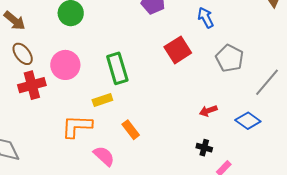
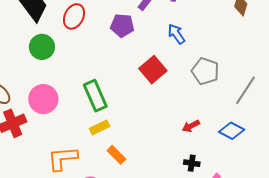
yellow rectangle: (102, 100) -> (100, 127), moved

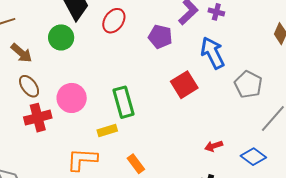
blue arrow: (176, 34) -> (213, 53), size x1.5
green circle: (42, 47) -> (61, 37), moved
gray pentagon: (205, 71) -> (248, 84), moved
yellow rectangle: (100, 127) -> (107, 131), moved

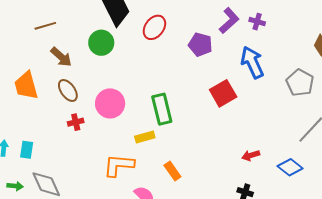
gray pentagon: (248, 84) -> (300, 83), moved
red cross: (38, 118) -> (76, 122), size x0.6

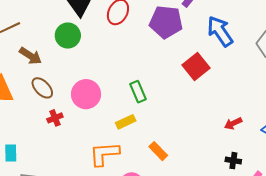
purple pentagon: (200, 45) -> (166, 22), size x1.4
green rectangle: (162, 109) -> (138, 92), size x0.7

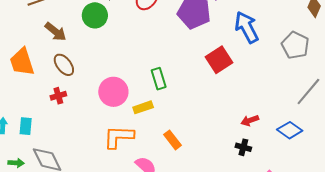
pink circle: (86, 94) -> (113, 92), moved
red cross: (55, 118) -> (58, 96), moved
black cross: (233, 161) -> (243, 147), moved

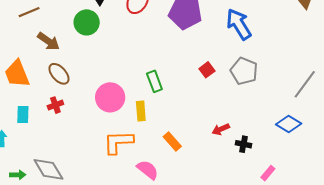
gray pentagon: (295, 45) -> (244, 71), moved
red square: (219, 60) -> (207, 70), moved, size x0.6
yellow rectangle: (143, 107) -> (141, 111), turned -72
red arrow: (250, 120) -> (221, 129), moved
cyan rectangle: (26, 126) -> (23, 115), moved

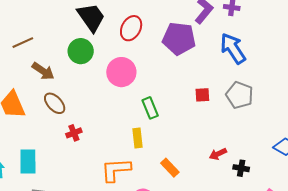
red square: (207, 70) -> (202, 95), turned 35
pink circle: (110, 97) -> (121, 72), moved
red cross: (55, 105) -> (74, 133), moved
cyan rectangle: (23, 115) -> (28, 162), moved, size x1.4

